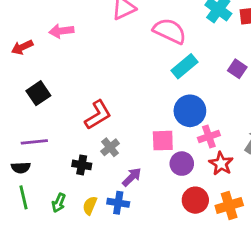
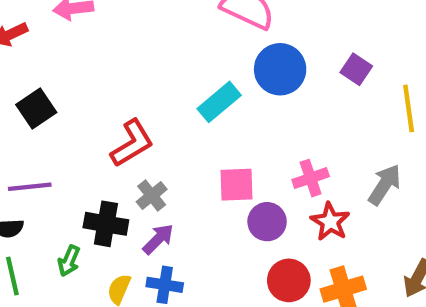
cyan rectangle: (184, 66) -> (219, 102), moved
blue circle: (190, 111) -> (280, 69), moved
black cross: (82, 165) -> (106, 224), size x1.4
purple arrow: (132, 177) -> (158, 239), moved
green arrow: (59, 203) -> (69, 261), moved

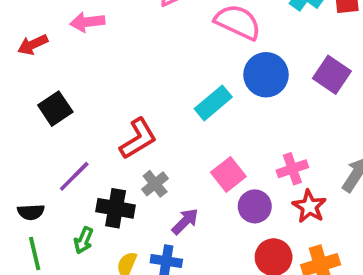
purple square: (356, 69) -> (332, 75), size x1.4
pink square: (237, 185) -> (228, 174), turned -36
purple line: (30, 187) -> (74, 176), moved, turned -39
purple arrow: (158, 239) -> (185, 221), moved

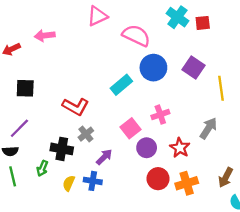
black square: (55, 109) -> (25, 88), turned 36
red L-shape: (138, 139) -> (76, 107), turned 60
pink cross: (292, 169) -> (160, 115), moved
purple line: (74, 176) -> (19, 128), moved

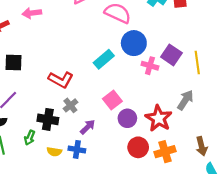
purple square: (194, 68) -> (171, 55), moved
pink cross: (160, 115) -> (150, 66), moved, turned 35
red star: (180, 148) -> (159, 118), size x1.4
brown arrow: (226, 178) -> (202, 146), turned -42
yellow semicircle: (69, 183) -> (54, 152), turned -104

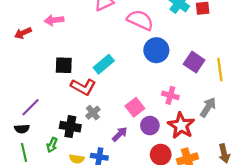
cyan rectangle: (104, 59) -> (104, 64), moved
black square: (13, 62) -> (64, 65), moved
pink cross: (150, 66) -> (170, 95), moved
purple arrow: (88, 127) -> (120, 134), moved

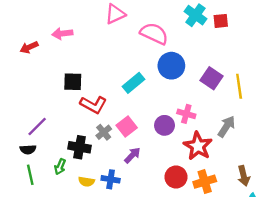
cyan rectangle: (104, 64) -> (134, 83), moved
pink square: (135, 107) -> (127, 127), moved
purple circle: (150, 126) -> (165, 125), moved

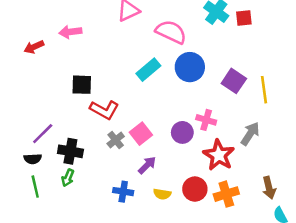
cyan rectangle: (134, 83) -> (148, 70), moved
black cross: (80, 147) -> (70, 151), moved
yellow semicircle: (86, 182) -> (162, 194), moved

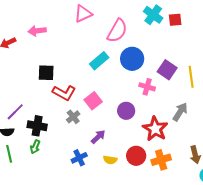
pink semicircle: (171, 32) -> (117, 31), turned 95
pink cross: (206, 120) -> (147, 87), moved
pink square: (141, 134) -> (93, 101), moved
blue cross: (123, 192) -> (79, 158), turned -35

